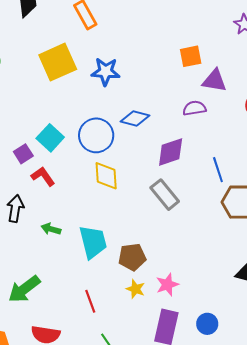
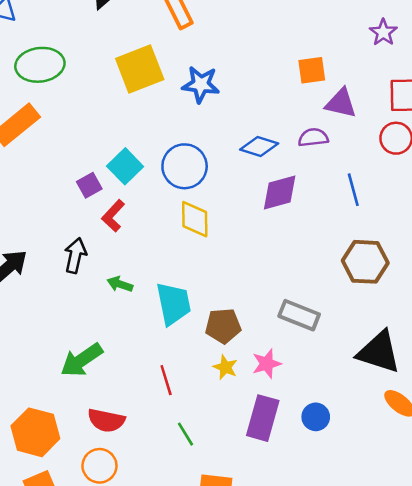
blue diamond: (135, 119) -> (259, 146), moved
blue line: (218, 170) -> (353, 190), moved
red L-shape: (43, 176) -> (113, 216), turned -105
gray rectangle: (165, 195) -> (299, 315), moved, turned -32

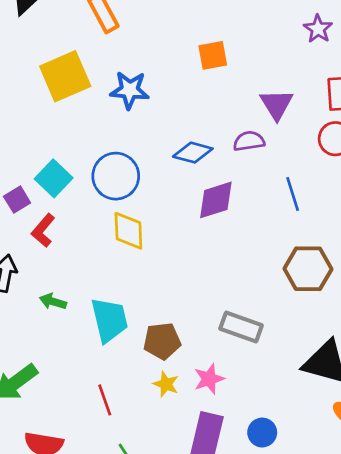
orange square: (312, 70) -> (213, 55), moved
purple triangle: (341, 103) -> (277, 104), turned 48

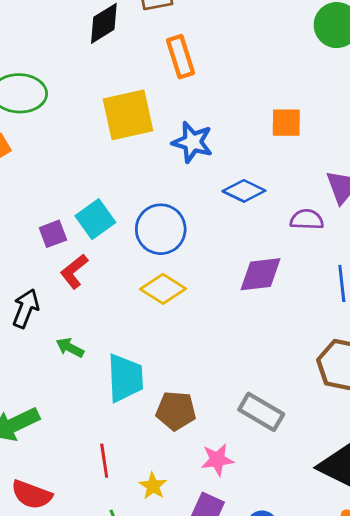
blue diamond: (193, 153) -> (244, 191), moved
yellow diamond: (128, 231) -> (163, 289), turned -66
yellow star: (166, 384) -> (153, 486), moved

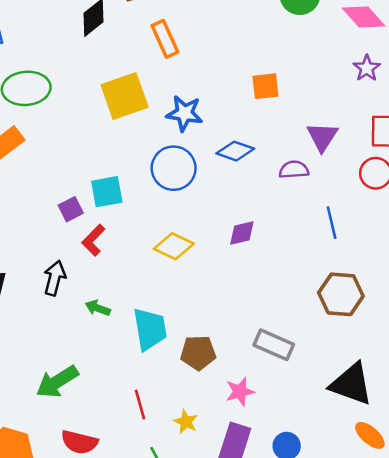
cyan square: (95, 219) -> (107, 192), turned 32
blue circle: (161, 229) -> (174, 168), moved
purple diamond: (260, 274) -> (242, 233), moved, size x0.7

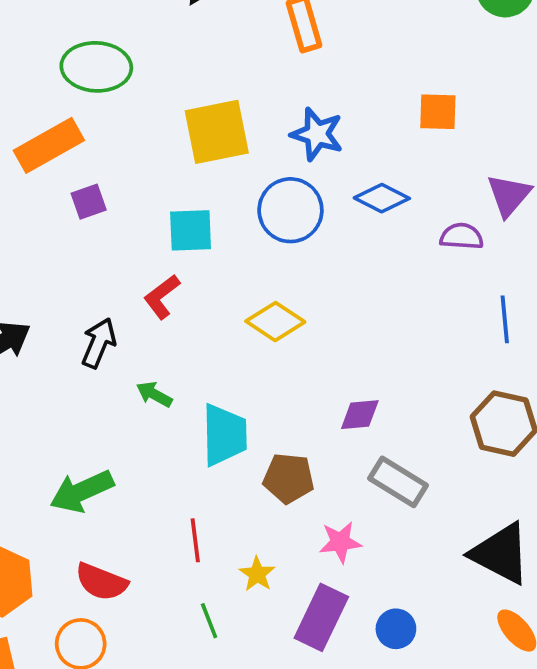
yellow square: (125, 96) -> (217, 132), moved
purple square: (71, 209) -> (89, 202), moved
purple diamond: (242, 233) -> (360, 415), moved

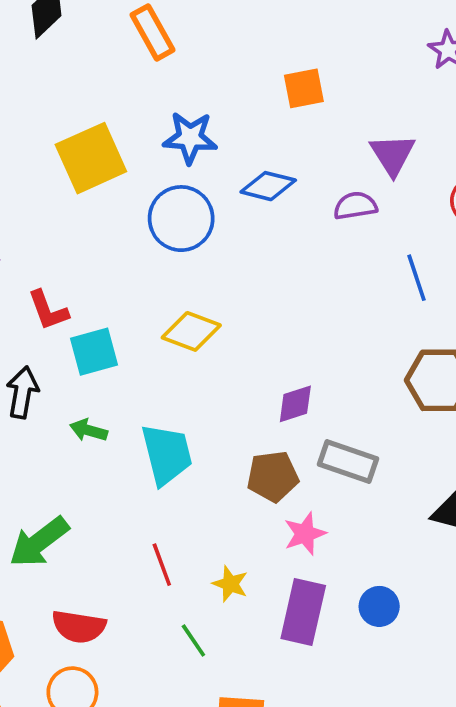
cyan square: (191, 230) -> (94, 352), moved
red L-shape: (162, 297) -> (48, 310), moved, turned -60
brown pentagon: (289, 478) -> (273, 476), moved

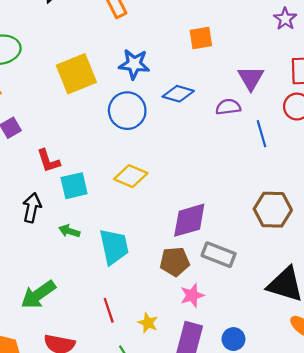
blue line: (416, 278) -> (261, 134), moved
purple diamond: (295, 404) -> (189, 220), size x1.6

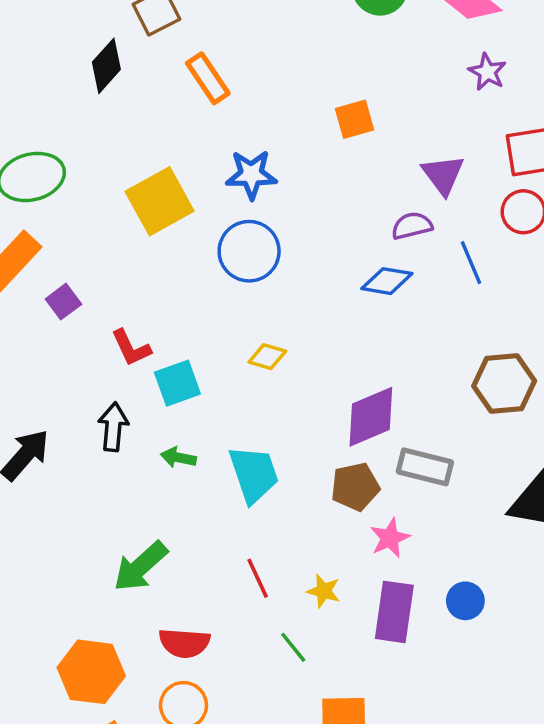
blue diamond: (178, 94) -> (387, 281), moved
yellow diamond: (131, 176) -> (267, 357), size x0.7

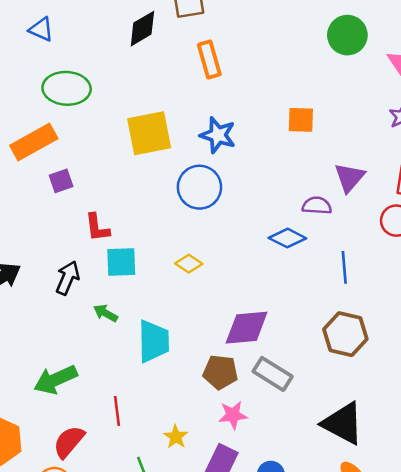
blue line: (471, 263) -> (344, 267), moved
red line: (258, 578) -> (117, 411), moved
red semicircle: (184, 643) -> (69, 442), turned 108

